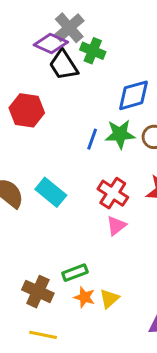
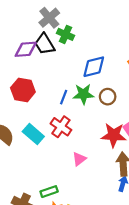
purple diamond: (51, 43) -> (26, 49), moved, turned -30
red hexagon: (27, 110) -> (23, 90), moved
red cross: (113, 193) -> (61, 127), moved

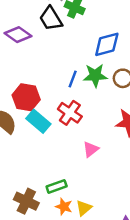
purple diamond: (26, 49) -> (18, 35), moved, turned 40
red hexagon: (23, 90) -> (26, 97), moved

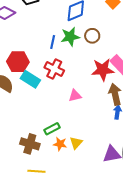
pink triangle: (91, 149) -> (75, 96), turned 32

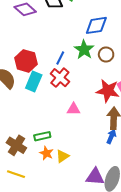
green star: (70, 37) -> (84, 50), turned 30
blue line: (53, 42) -> (60, 58), moved
cyan rectangle: (30, 79) -> (34, 82), turned 66

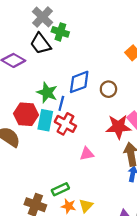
blue diamond: (96, 25) -> (79, 82), moved
green star: (84, 50) -> (47, 93), moved
cyan rectangle: (34, 82) -> (45, 120), moved

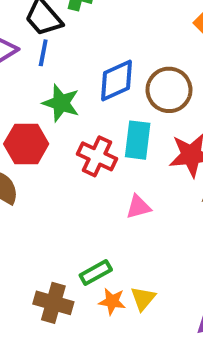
brown circle: (108, 89) -> (169, 90), size x1.5
blue line: (61, 103) -> (43, 53), moved
cyan rectangle: (45, 120) -> (138, 140), moved

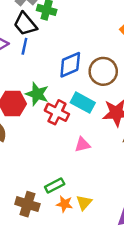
green star: (61, 103) -> (37, 94), moved
cyan rectangle: (138, 140) -> (83, 103), turned -70

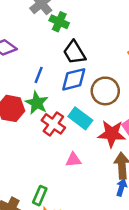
black trapezoid: (25, 24) -> (74, 53), moved
blue line: (24, 46) -> (39, 75), moved
green rectangle: (55, 186) -> (40, 196), turned -48

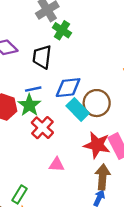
black trapezoid: (74, 53) -> (42, 57), moved, turned 30
blue line: (39, 75) -> (33, 89), moved, turned 49
cyan rectangle: (80, 118) -> (78, 109), moved

